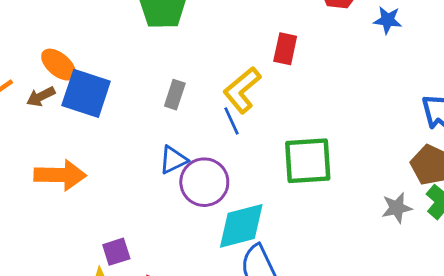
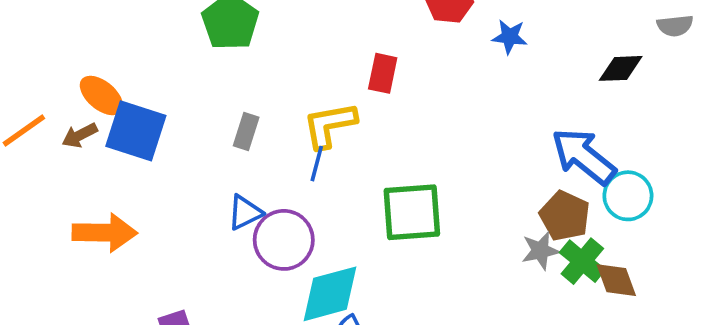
yellow L-shape: (242, 90) -> (330, 125), turned 30
blue line: (231, 121) -> (317, 164), turned 40
gray star: (397, 208) -> (540, 251), moved

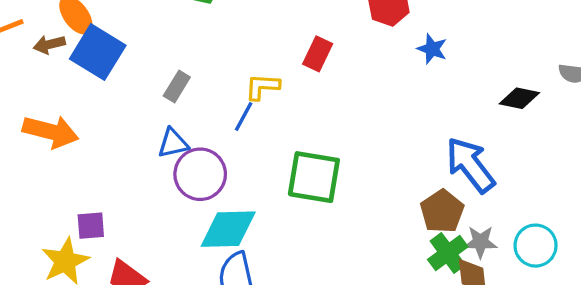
yellow L-shape: (330, 125) -> (262, 87), size x0.7
gray rectangle: (246, 132) -> (177, 87), moved
cyan circle: (628, 196) -> (536, 246), moved
gray star: (540, 251) -> (480, 242), moved

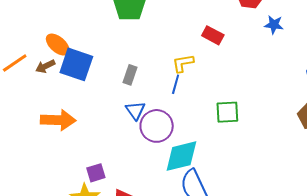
blue star: (432, 49) -> (274, 25), moved
red rectangle: (318, 54) -> (213, 35), turned -75
blue triangle: (173, 143) -> (135, 110), turned -40
green square: (314, 177) -> (227, 112), size x0.7

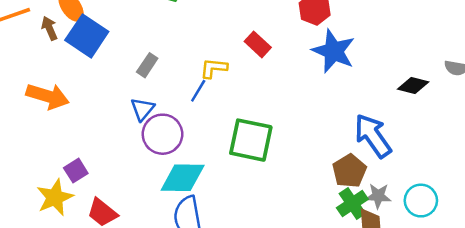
blue star: (274, 25) -> (334, 51), size x1.8
brown arrow: (45, 66) -> (49, 28), turned 78
green square: (227, 112) -> (251, 140), size x1.5
purple square: (96, 173) -> (76, 171), turned -30

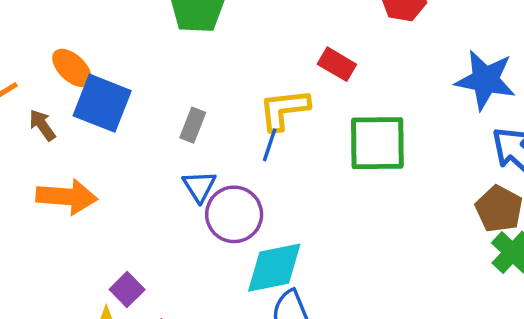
brown arrow: (49, 28) -> (42, 125), moved
blue star: (334, 51) -> (485, 80), moved
yellow L-shape: (214, 68) -> (284, 109), size x1.4
green square: (251, 140) -> (377, 143), moved

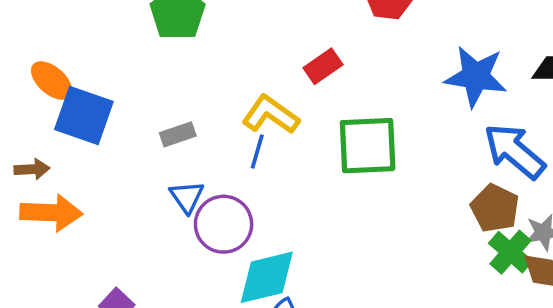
red rectangle: (337, 64) -> (323, 66), turned -63
yellow L-shape: (284, 109) -> (271, 115), turned 44
brown arrow: (42, 125) -> (32, 169), moved, turned 124
gray rectangle: (193, 125) -> (178, 134), turned 52

